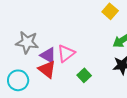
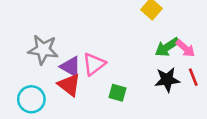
green square: (84, 75) -> (118, 93), turned -32

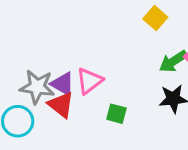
gray star: (43, 50) -> (37, 87), moved

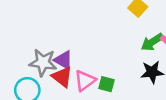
pink triangle: (89, 81) -> (85, 81), moved

